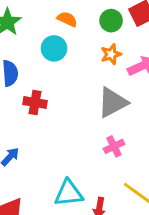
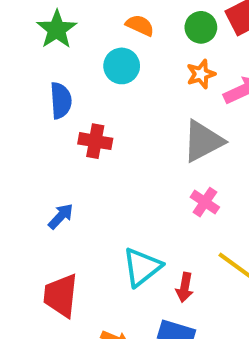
pink cross: (114, 146) -> (205, 202), turned -30
cyan triangle: (69, 193) -> (142, 267), turned -32

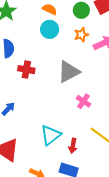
cyan circle: (122, 66) -> (50, 29), moved
gray triangle: (203, 141) -> (69, 72), moved

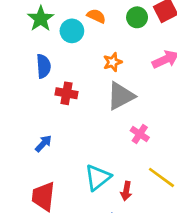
cyan circle: (50, 29) -> (72, 31), moved
orange star: (81, 35) -> (113, 62), moved

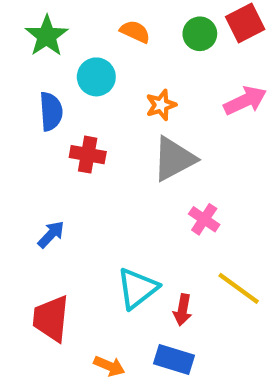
cyan circle: (72, 31) -> (96, 77), moved

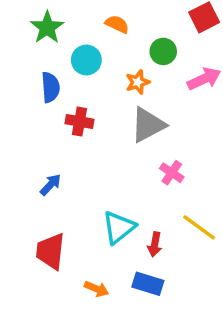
green circle: (200, 34) -> (163, 51), moved

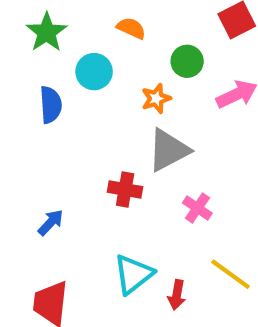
red cross: (80, 121) -> (125, 189), moved

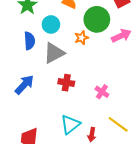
green circle: (187, 61) -> (97, 19), size x1.6
gray triangle: (168, 150) -> (54, 53), moved
blue arrow: (51, 223) -> (24, 85), moved, size x1.5

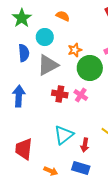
green circle: (97, 19) -> (90, 68), moved
blue arrow: (24, 85) -> (19, 96), turned -40
pink cross: (102, 92) -> (81, 95), moved

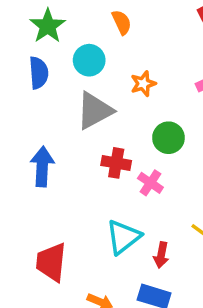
orange semicircle: (63, 16) -> (122, 22), turned 40
blue semicircle: (24, 53) -> (39, 73), moved
green circle: (90, 68) -> (168, 138), moved, size x0.7
pink cross: (81, 95) -> (150, 183), moved

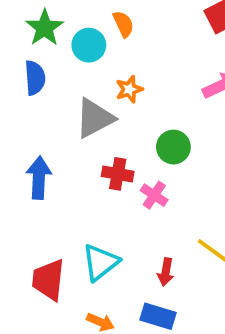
cyan circle: (89, 60) -> (89, 45), moved
orange star: (143, 84) -> (129, 89), moved
cyan triangle: (123, 237) -> (100, 262), moved

